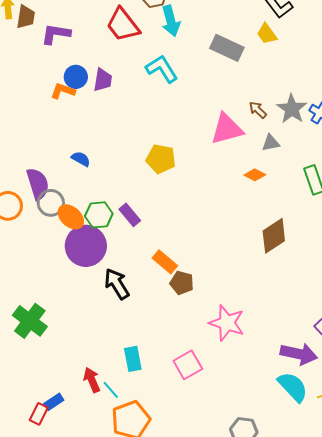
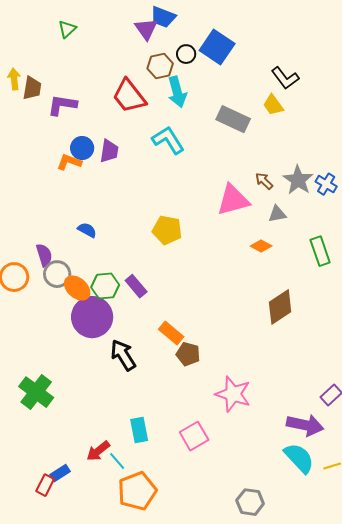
purple semicircle: (38, 184) -> (44, 255), size x0.7
red arrow: (92, 380) -> (98, 451), turned -105

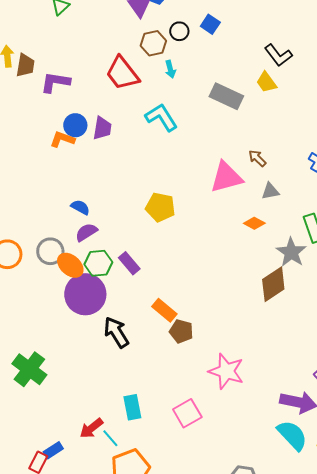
blue square: (217, 47) -> (210, 24), size x0.6
cyan arrow: (177, 92) -> (170, 69), size x0.6
gray star: (298, 180) -> (291, 252), moved
purple semicircle: (44, 255) -> (86, 232), moved, turned -105

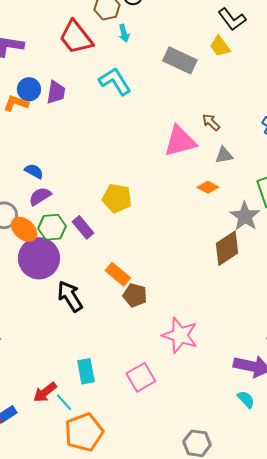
yellow pentagon: (160, 207) -> (117, 198), moved
cyan semicircle: (292, 435) -> (246, 399), size x0.6

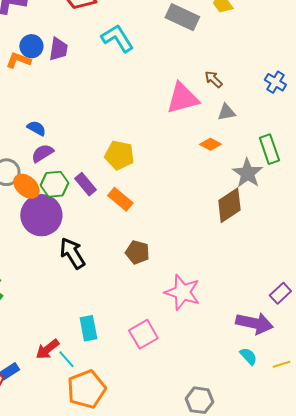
orange rectangle: (118, 274) -> (120, 199), moved

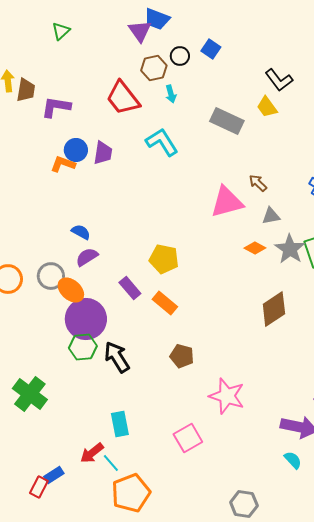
gray star: (247, 173) -> (290, 249), moved
green hexagon: (54, 184) -> (83, 347), moved
cyan rectangle: (88, 328) -> (120, 424), moved

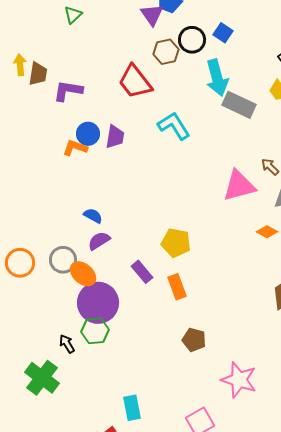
black circle: (180, 56) -> (192, 40), size x1.4
cyan arrow: (171, 94) -> (217, 78), moved, size x2.0
orange rectangle: (165, 303) -> (177, 287), turned 30
black arrow: (117, 357) -> (67, 344), moved, size x0.6

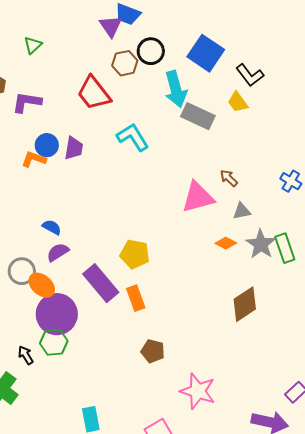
green triangle: (73, 15) -> (33, 45), moved
blue square: (223, 33) -> (206, 53), moved, size x1.8
purple rectangle: (142, 272) -> (101, 283), size x1.6

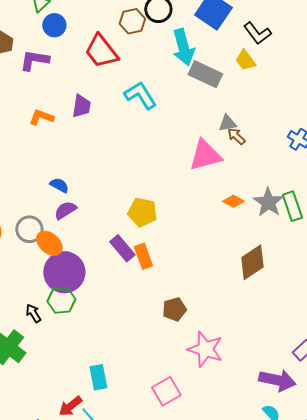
blue circle: (47, 145) -> (54, 25), moved
gray triangle: (242, 211) -> (227, 123), moved
purple rectangle: (101, 283) -> (122, 248), moved, size x0.7
brown pentagon: (153, 351) -> (174, 309), moved, turned -30

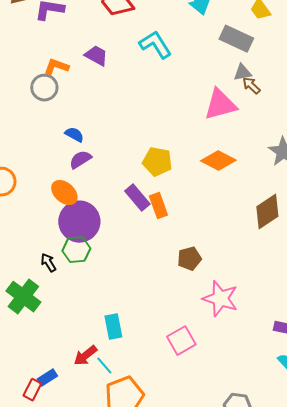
gray rectangle: (205, 74) -> (236, 39), moved
purple trapezoid: (81, 106) -> (96, 56), turned -70
orange diamond: (233, 201) -> (218, 161), moved, size x1.6
gray circle: (29, 229) -> (44, 88), moved

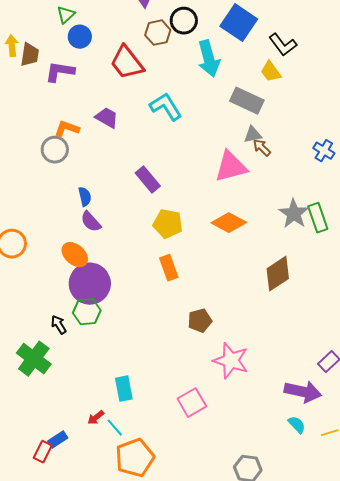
blue semicircle: (74, 135) -> (85, 197), turned 48
purple semicircle: (80, 160) -> (91, 222), turned -100
purple rectangle: (137, 198) -> (148, 180), moved
red arrow: (85, 356) -> (96, 418), size x0.7

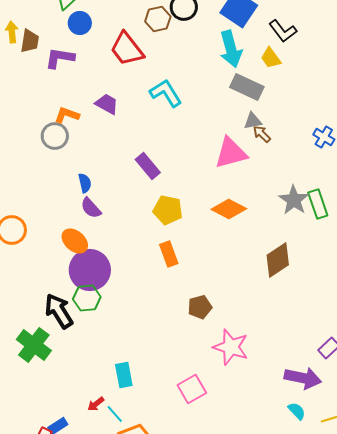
cyan arrow: (209, 59) -> (231, 49), moved
black arrow: (59, 325) -> (59, 311), size x1.8

